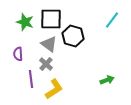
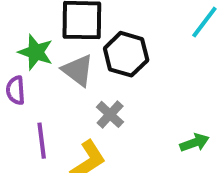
green star: (25, 22) -> (36, 52), moved
gray cross: (46, 64) -> (110, 114), moved

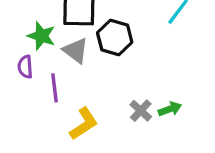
gray cross: (110, 114) -> (141, 111), moved
purple line: (42, 141) -> (55, 88), moved

